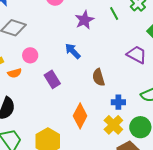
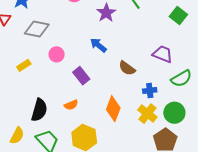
purple trapezoid: (137, 55) -> (163, 54), moved
orange semicircle: (15, 73) -> (71, 105), moved
brown semicircle: (99, 77) -> (127, 68), turned -30

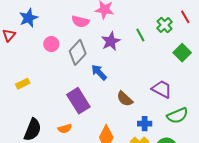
gray diamond: (37, 29) -> (78, 52), moved, turned -65
pink circle: (57, 54) -> (51, 44), moved
purple rectangle: (81, 76) -> (78, 101), size x1.4

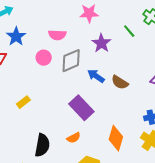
pink semicircle: (80, 22) -> (57, 35), moved
gray diamond: (78, 52) -> (71, 61), turned 35
brown semicircle: (125, 99) -> (120, 82), moved

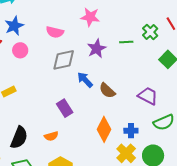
green line: (129, 31) -> (126, 42), turned -64
pink circle: (44, 58) -> (20, 50), moved
purple rectangle: (81, 108) -> (65, 108), size x0.7
orange diamond: (116, 138) -> (104, 129), moved

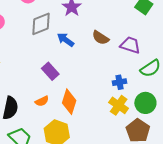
brown semicircle: (107, 91) -> (100, 38), moved
orange diamond: (104, 129) -> (69, 102), moved

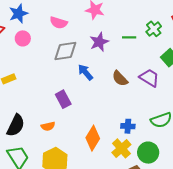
purple trapezoid: (130, 45) -> (149, 78), moved
orange diamond: (69, 102) -> (93, 138), moved

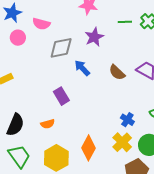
pink semicircle: (59, 23) -> (41, 24), moved
green line: (129, 37) -> (125, 22), moved
blue cross: (128, 126) -> (127, 120), turned 32
orange diamond: (93, 138) -> (88, 148), moved

